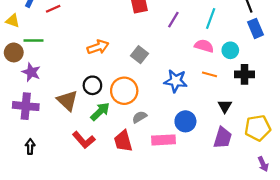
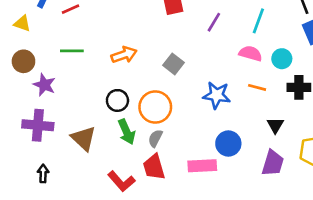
green line: (33, 40) -> (72, 51), moved
brown triangle: (67, 101) -> (84, 138), moved
green arrow: (100, 112) -> (127, 132), turned 110
gray semicircle: (139, 117) -> (155, 138), moved, turned -32
red L-shape: (84, 140) -> (121, 181), moved

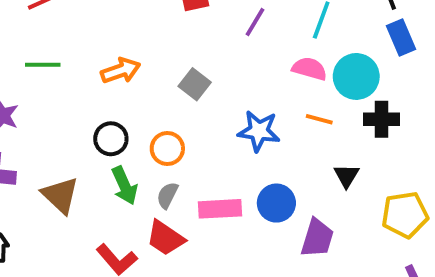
cyan circle: (282, 59) -> (356, 76), size x1.5
orange circle: (155, 107) -> (167, 149), size x0.7
purple trapezoid: (273, 163) -> (317, 238), moved
pink rectangle: (202, 166) -> (220, 209), moved
red trapezoid: (154, 167) -> (165, 238), turned -40

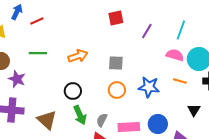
gray square: (195, 84) -> (116, 63), turned -35
orange circle: (167, 149) -> (117, 90), moved

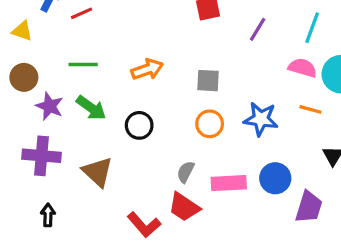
green arrow: (80, 115) -> (91, 108), moved, turned -30

